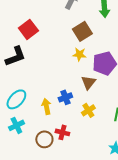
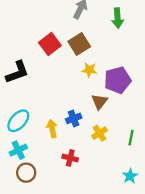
red square: (28, 29) -> (50, 44), moved
brown square: (82, 31) -> (79, 44), moved
brown circle: (44, 139) -> (26, 173), moved

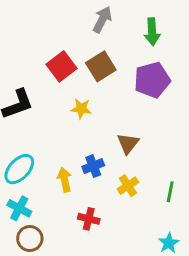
yellow star: (89, 70) -> (81, 109), moved
purple pentagon: (118, 80) -> (152, 80), moved
cyan cross: (18, 150) -> (19, 208), turned -36

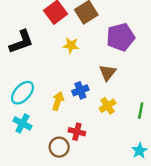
purple pentagon: (152, 80) -> (121, 37), moved
yellow arrow: (65, 180) -> (58, 101), turned 30
brown circle: (30, 238) -> (59, 147), moved

